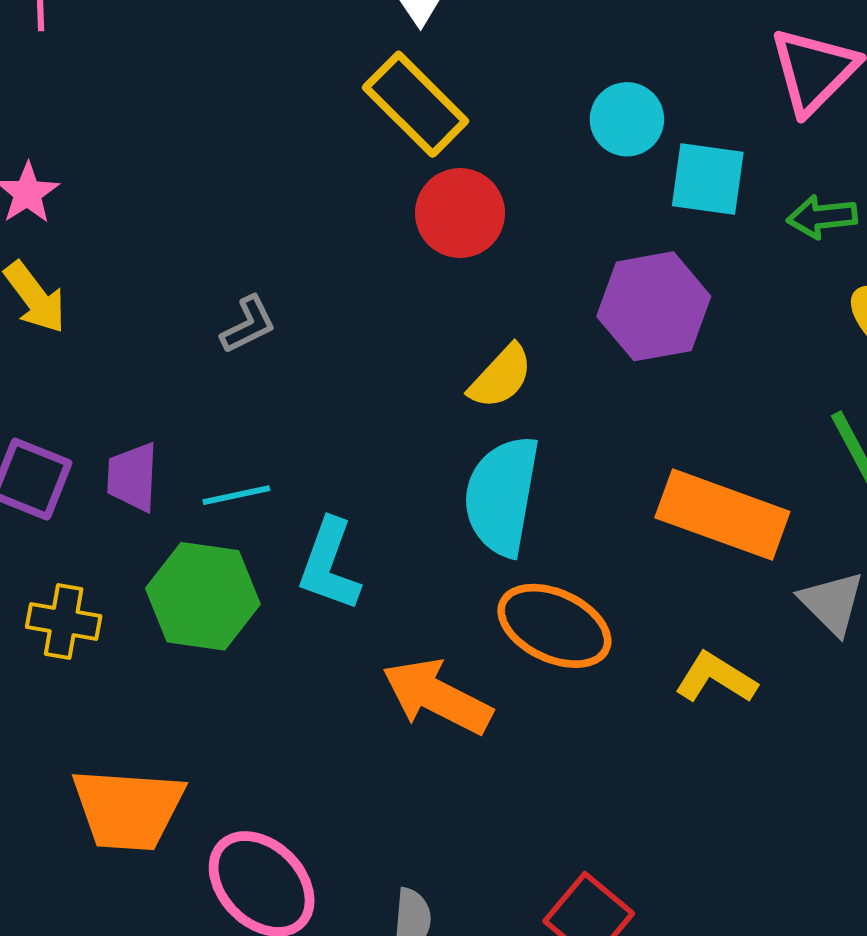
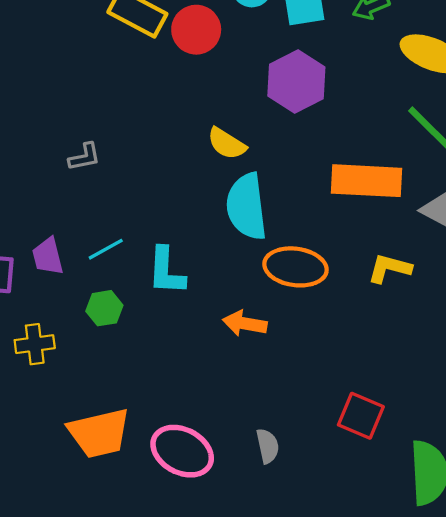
red circle: (460, 213) -> (196, 30), moved
gray L-shape: (248, 325) -> (84, 157), turned 32
yellow semicircle: (501, 377) -> (227, 144), turned 96
green hexagon: (203, 596) -> (104, 308), size x0.6
orange arrow: (437, 697) -> (245, 323), size x0.7

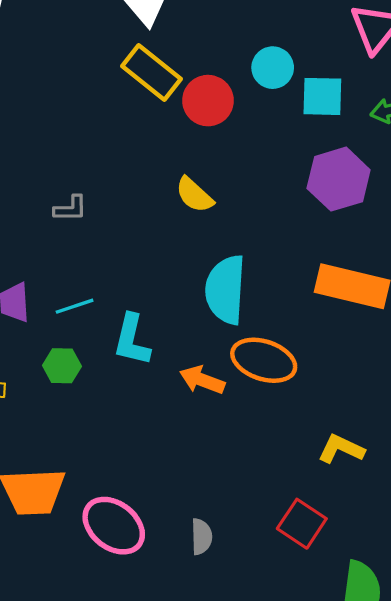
purple hexagon: (296, 81) -> (339, 179), moved
yellow semicircle: (227, 144) -> (194, 195), moved
yellow L-shape: (389, 268) -> (341, 449), moved
orange arrow: (245, 323) -> (202, 380), moved

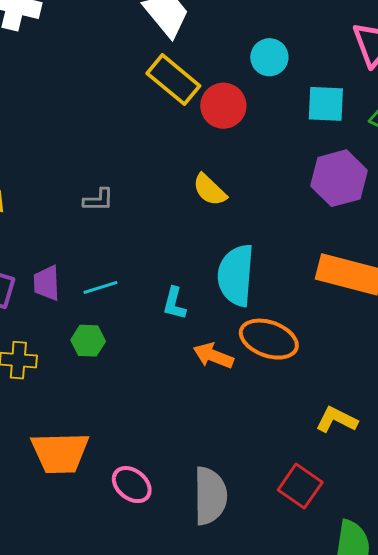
cyan circle: (273, 68) -> (269, 57), moved
cyan L-shape: (132, 340) -> (174, 303), moved, size x0.7
pink ellipse: (114, 526) -> (132, 485), size x0.7
gray semicircle: (201, 537) -> (210, 496), size x1.8

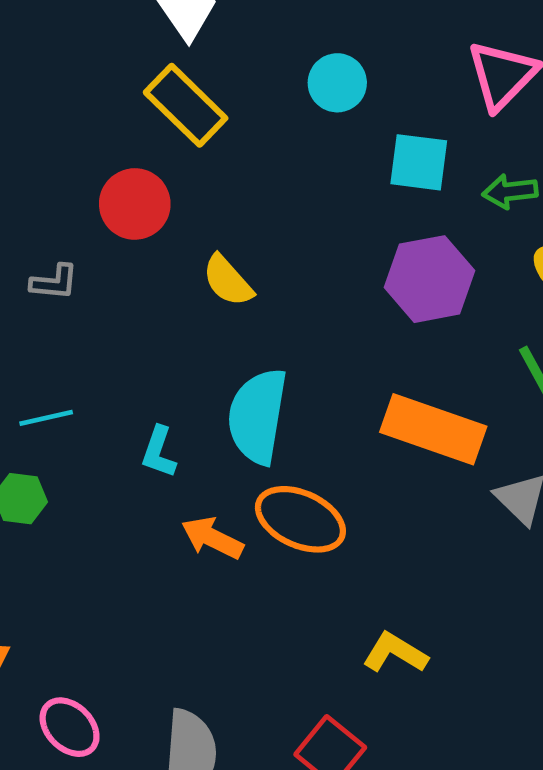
red circle: (223, 106) -> (135, 204), moved

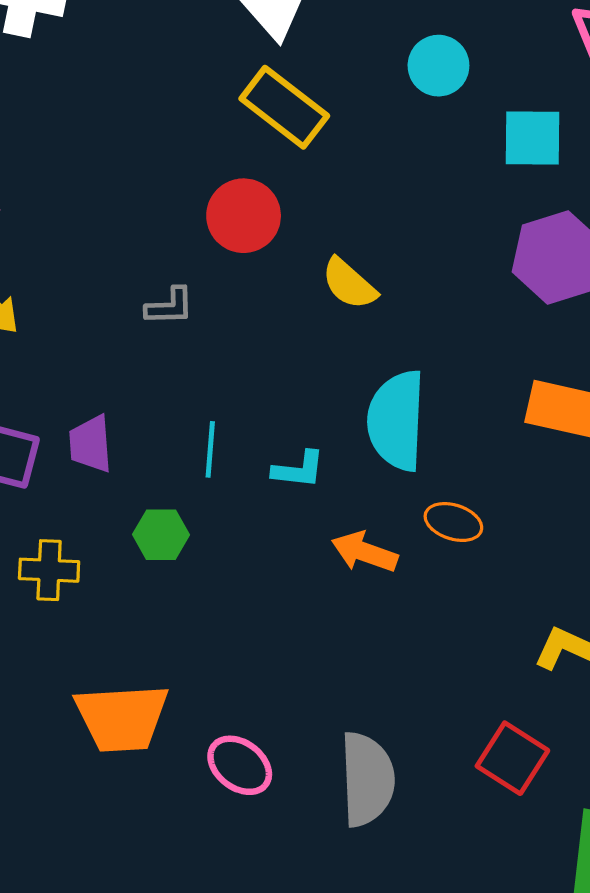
cyan line: (46, 418) -> (210, 449), moved, turned -66
cyan L-shape: (159, 452) -> (299, 470), turned -96
orange ellipse: (300, 519) -> (453, 522), size x0.6

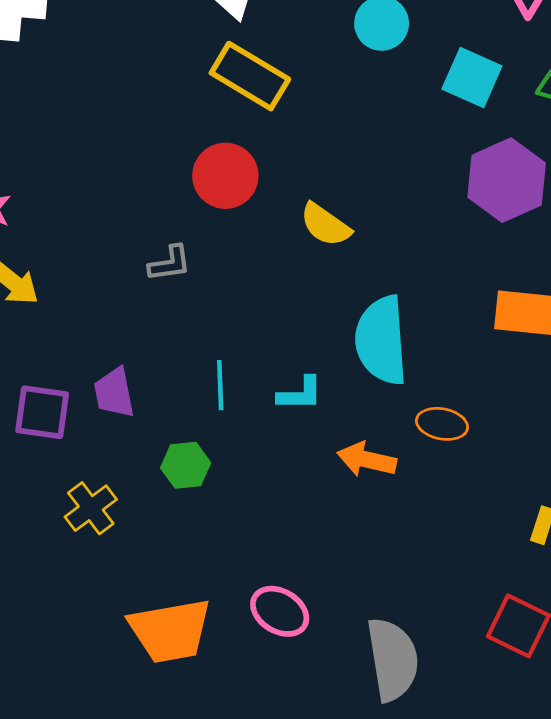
cyan square: (533, 138) -> (472, 77), turned 30
yellow cross: (49, 570) -> (91, 508), turned -33
pink ellipse: (240, 765) -> (280, 611), moved

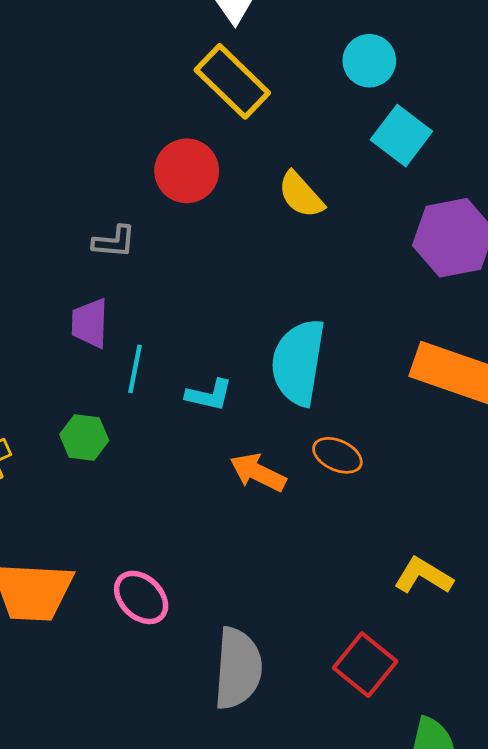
cyan square: (472, 77) -> (401, 136), moved
yellow semicircle: (325, 225) -> (301, 195), moved
purple trapezoid: (114, 393) -> (90, 323), moved

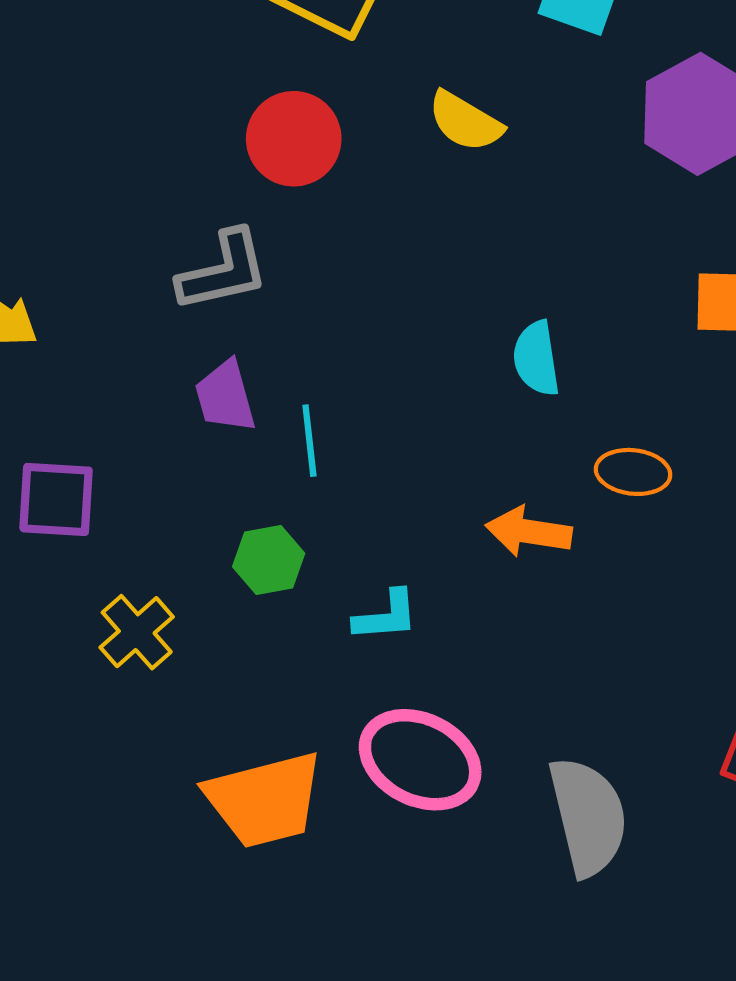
gray L-shape: (114, 242) -> (223, 271), size x1.5
cyan semicircle: (298, 362) -> (536, 358), size x0.6
cyan L-shape: (209, 395) -> (386, 616), moved
pink ellipse: (141, 597) -> (420, 760), size x1.4

